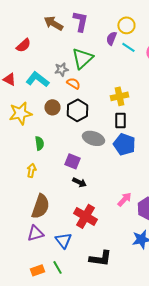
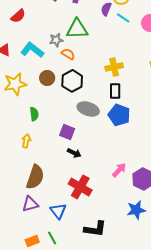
green triangle: (82, 58) -> (77, 29), turned 40

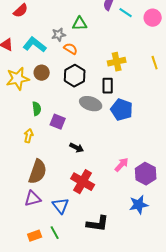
green triangle: (77, 29) -> (80, 24), size x0.7
brown circle: (47, 78) -> (42, 73), moved
black rectangle: (115, 91) -> (108, 86), moved
purple square: (67, 132) -> (58, 122), moved

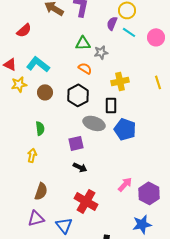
gray star: (59, 35) -> (101, 52), moved
orange semicircle: (71, 49) -> (85, 68), moved
yellow star: (18, 79) -> (19, 84), moved, size x0.7
purple square: (58, 122) -> (76, 143), moved, turned -35
brown semicircle: (38, 172) -> (41, 191), size x0.7

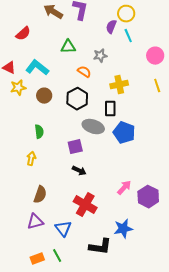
cyan line: (129, 32) -> (128, 36), turned 32
pink circle: (156, 37) -> (155, 56), moved
green triangle: (83, 43) -> (68, 47), moved
blue star: (142, 224) -> (123, 229), moved

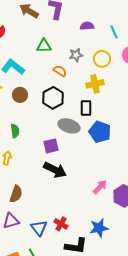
yellow circle: (126, 14) -> (102, 59), moved
purple semicircle: (111, 27) -> (87, 26), turned 64
cyan line: (128, 36) -> (114, 32), moved
black arrow: (79, 171) -> (55, 170), size x1.6
red cross: (85, 205) -> (61, 224), moved, size x0.6

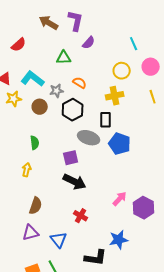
purple semicircle: (87, 26) -> (89, 43), moved, turned 136
gray star: (76, 55) -> (57, 91), moved
red cross: (61, 224) -> (81, 216), moved

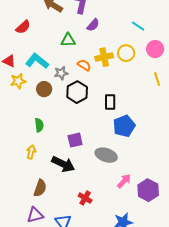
cyan line: (134, 44) -> (138, 26), turned -32
yellow cross: (115, 96) -> (104, 57), moved
gray ellipse: (89, 138) -> (106, 155), moved
blue pentagon: (120, 144) -> (124, 126), turned 30
black arrow: (75, 182) -> (63, 164), moved

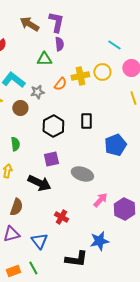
purple semicircle: (93, 25) -> (59, 44), moved, turned -48
orange semicircle: (84, 65) -> (60, 84), turned 96
black hexagon: (77, 92) -> (53, 126), moved
blue pentagon: (124, 126) -> (115, 145), moved

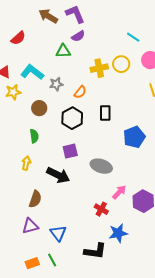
purple L-shape: (56, 22) -> (75, 14), turned -35
purple semicircle: (59, 44) -> (78, 36), turned 64
orange semicircle: (60, 84) -> (80, 92), moved
brown circle: (20, 108) -> (39, 108), moved
red cross: (61, 217) -> (101, 209), moved

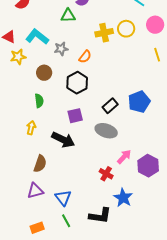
black rectangle: (105, 113) -> (110, 106), moved, turned 49
blue star: (118, 233) -> (123, 198), turned -30
green line: (52, 260) -> (66, 221), moved

